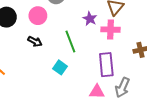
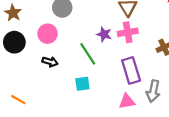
purple star: (90, 19) -> (104, 34), moved
cyan square: (60, 67) -> (82, 84), turned -32

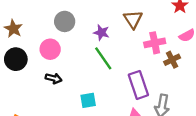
pink cross: (128, 32) -> (155, 43), moved
purple star: (104, 34) -> (101, 33), moved
green line: (88, 54) -> (103, 58), moved

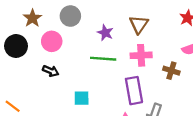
brown star: (13, 29) -> (32, 18), moved
pink cross: (155, 43) -> (141, 55), moved
green line: (103, 58) -> (103, 59), turned -60
brown cross: (172, 60) -> (171, 71), turned 35

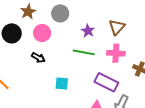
purple rectangle: (134, 91) -> (106, 82), turned -60

